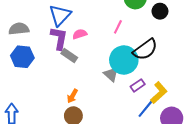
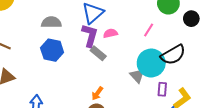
purple rectangle: (138, 85) -> (162, 89), turned -56

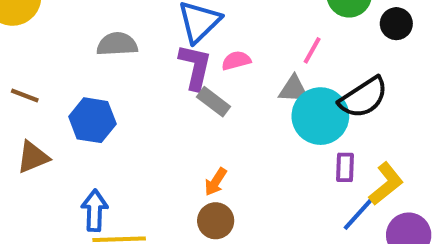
blue hexagon: (52, 50) -> (92, 120), moved
gray triangle: (137, 76) -> (294, 89), moved, turned -42

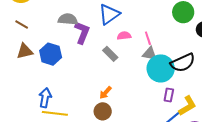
pink line: (312, 50) -> (148, 38), moved, turned -56
purple L-shape: (195, 67) -> (82, 32), moved
brown line: (25, 96) -> (22, 24), moved
brown triangle: (33, 157) -> (25, 51), moved

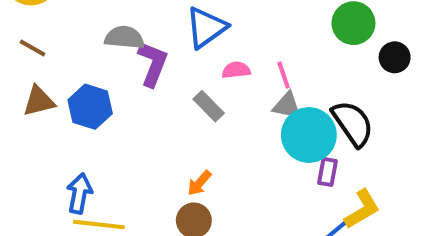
black semicircle: (183, 63) -> (353, 123), turned -100
purple rectangle: (169, 95) -> (327, 172), moved

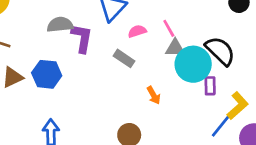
orange arrow: (199, 183) -> (154, 95), moved, turned -60

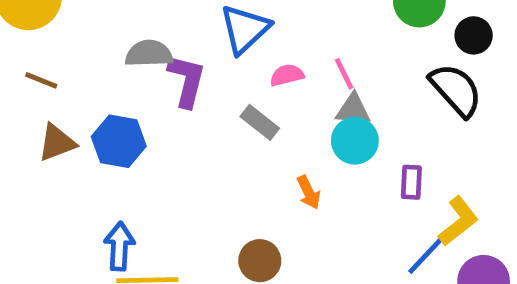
black semicircle: (220, 51) -> (456, 90), moved
cyan circle: (193, 64) -> (355, 141), moved, size x0.7

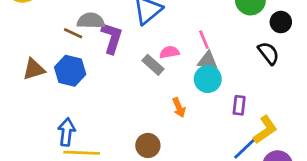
pink semicircle: (287, 75) -> (169, 52), moved
brown line: (41, 80) -> (73, 33), moved
black semicircle: (456, 90) -> (269, 53), size x0.7

